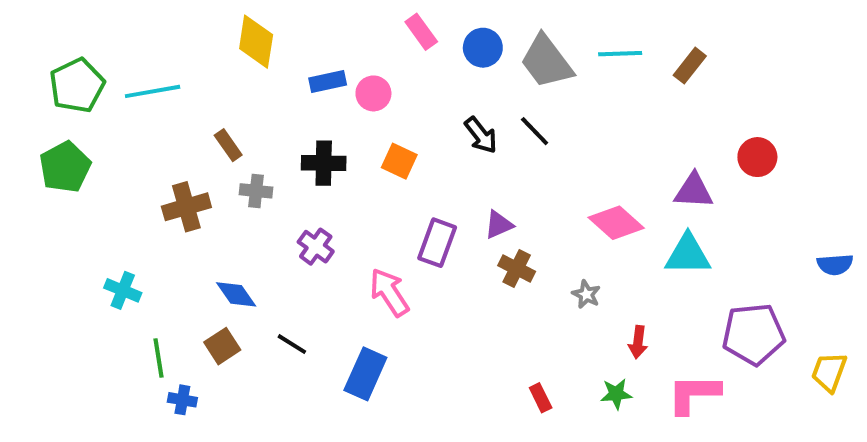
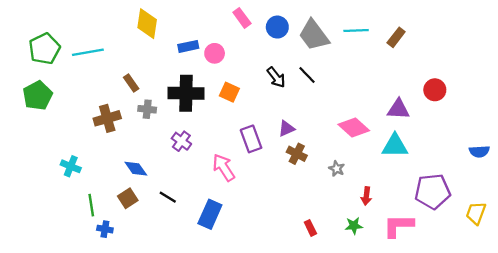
black cross: (324, 163) -> (186, 93), size x1.4
purple rectangle: (437, 243) -> (251, 139), turned -40

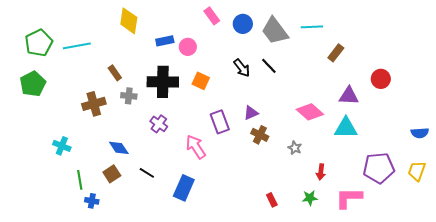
brown rectangle: (396, 37) -> (336, 53), moved
yellow trapezoid: (476, 213) -> (417, 171), moved

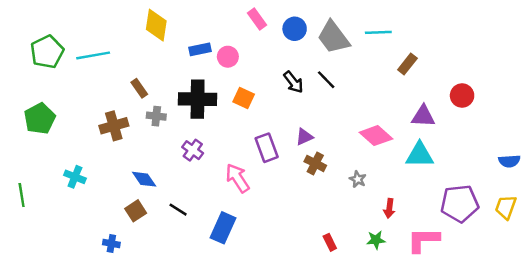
green pentagon: (33, 84) -> (40, 119), moved
green line: (80, 180) -> (22, 195), moved

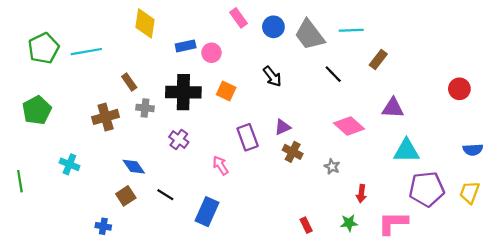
black line: (326, 80) -> (333, 74), moved
red circle: (462, 96) -> (459, 89), moved
cyan triangle: (420, 155) -> (406, 151), moved
pink arrow: (238, 178) -> (220, 165), size x0.7

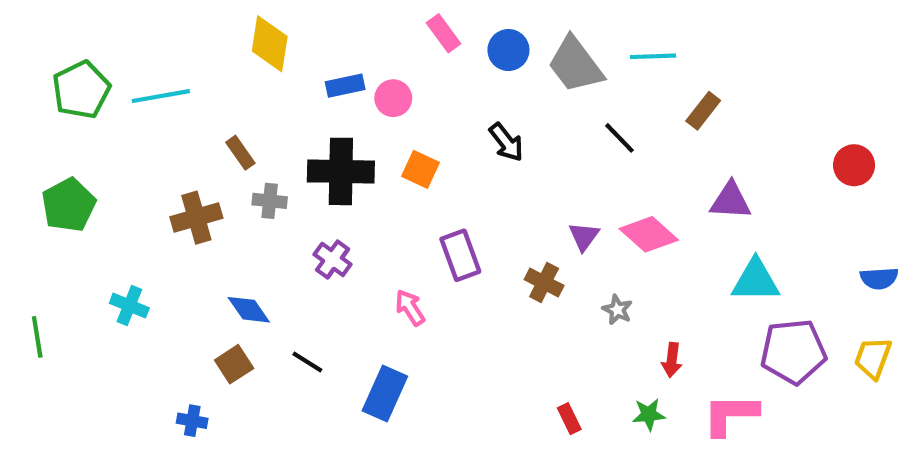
purple triangle: (282, 127) -> (584, 236), moved, turned -30

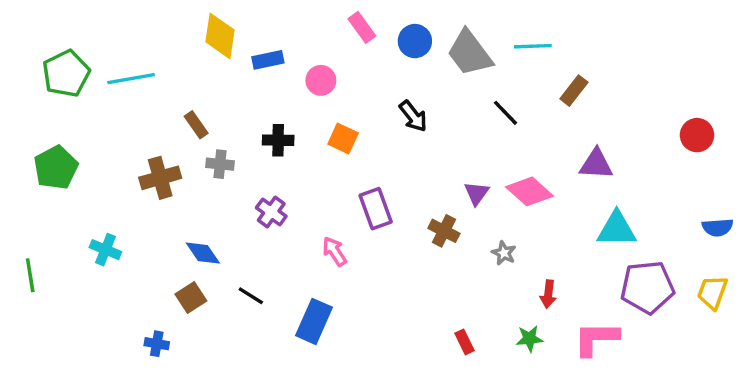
blue rectangle: (345, 86) -> (268, 60), moved
black cross: (341, 171) -> (278, 140), size x0.6

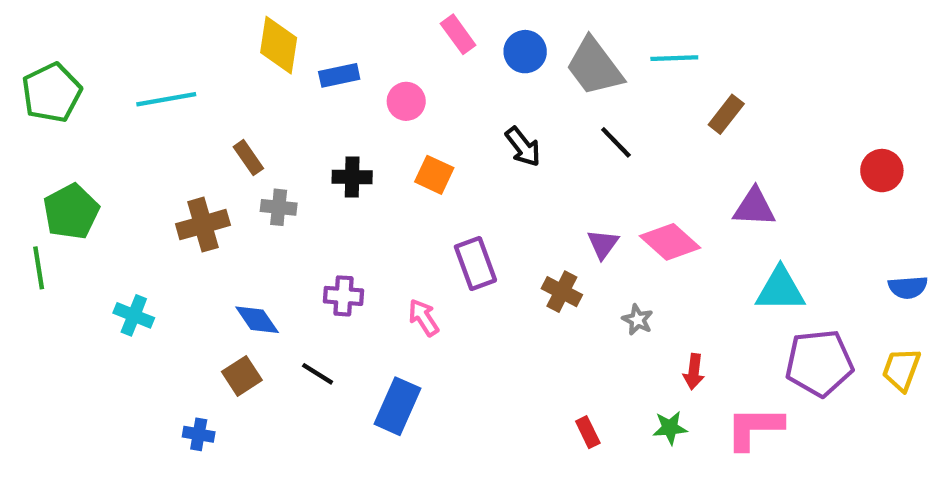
green pentagon: (66, 74) -> (52, 93), moved
black line: (506, 113) -> (616, 142), moved
purple cross: (271, 212) -> (343, 296), moved, turned -32
green line: (30, 275) -> (39, 268), moved

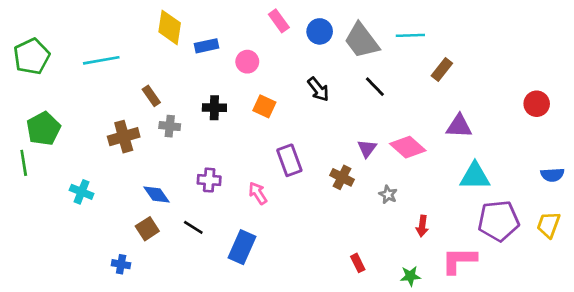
green star: (670, 428) -> (410, 276), moved

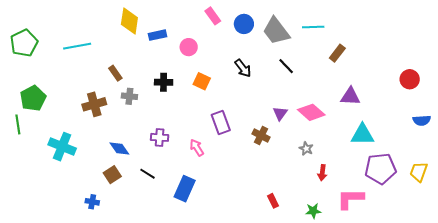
blue semicircle: (552, 175) -> (422, 120), moved
cyan cross: (82, 192) -> (62, 147), size x1.5
gray star: (388, 194) -> (306, 149), moved

